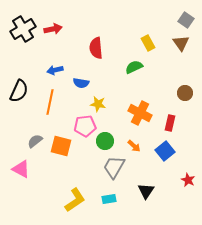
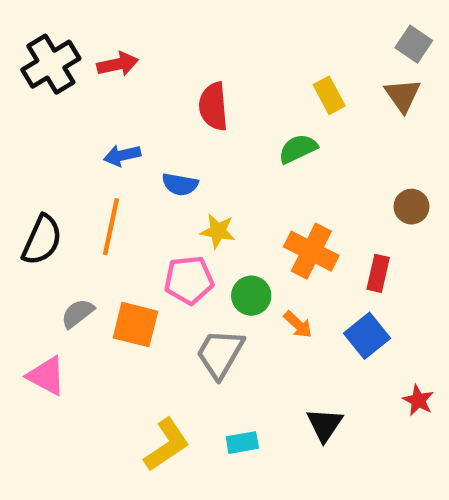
black semicircle: (19, 91) -> (42, 240), moved
green circle: (105, 141) -> (251, 296), moved
gray trapezoid: (114, 167) -> (220, 354), moved

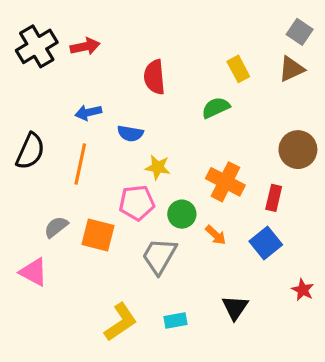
brown triangle: (403, 95) -> (291, 69), turned 40
brown circle: (411, 207) -> (298, 150), size x1.5
black semicircle: (42, 240) -> (30, 151), moved

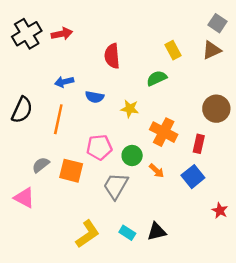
yellow star: (158, 167) -> (130, 109), moved
black triangle: (235, 308) -> (157, 232), moved, turned 42
cyan rectangle: (175, 320) -> (127, 233), turned 42

